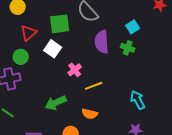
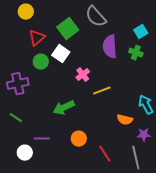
green square: (60, 24) -> (68, 29), turned -30
green circle: (21, 57) -> (41, 62), moved
orange semicircle: (90, 114) -> (125, 120), moved

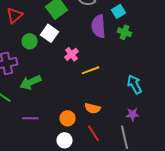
cyan square: (141, 32) -> (118, 11), moved
red triangle: (37, 38) -> (14, 15), moved
green arrow: (64, 108) -> (30, 82), moved
orange semicircle: (125, 120) -> (92, 108), moved
white circle: (25, 153) -> (64, 140), moved

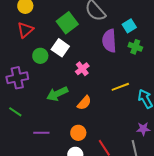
yellow line: (90, 70) -> (120, 87), moved
green arrow: (30, 82) -> (57, 94), moved
orange semicircle: (92, 108) -> (84, 103), moved, turned -63

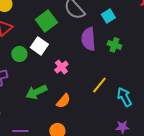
cyan square: (129, 26) -> (108, 16), moved
yellow line: (120, 87) -> (99, 85), turned -30

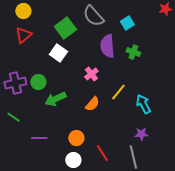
green circle: (19, 54) -> (38, 82), moved
pink cross: (61, 67) -> (91, 74), moved
orange semicircle: (63, 101) -> (92, 104), moved

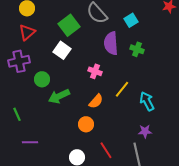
pink cross: (91, 74) -> (95, 71), turned -32
purple cross: (15, 83) -> (19, 61), moved
green line: (13, 117) -> (17, 114), turned 32
purple line: (39, 138) -> (30, 142), moved
orange circle: (76, 138) -> (86, 124), moved

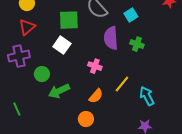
green square: (69, 25) -> (69, 20), turned 35

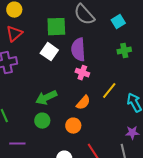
purple semicircle: (111, 38) -> (78, 50), moved
green cross: (137, 44) -> (124, 51), turned -32
green circle: (42, 74) -> (42, 121), moved

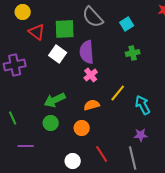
red triangle: (14, 34) -> (37, 32), moved, turned -42
pink cross: (82, 73) -> (91, 75), turned 32
orange semicircle: (83, 103) -> (92, 105), turned -147

